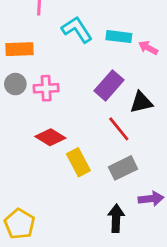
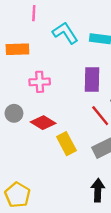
gray circle: (15, 84) -> (14, 113), moved
purple rectangle: (109, 85) -> (92, 80), turned -40

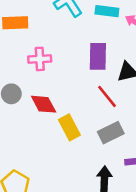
red diamond: (43, 123) -> (44, 104), turned 30

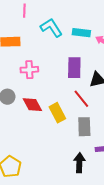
yellow rectangle: (69, 127) -> (57, 113), moved
gray rectangle: (111, 133) -> (84, 127), turned -66

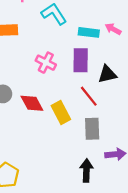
cyan rectangle: (81, 33) -> (89, 32), moved
pink cross: (29, 70) -> (46, 63), moved, turned 30

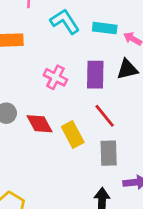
cyan rectangle: (89, 32) -> (105, 28), moved
black triangle: (107, 74) -> (127, 69), moved

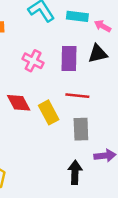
red line: (105, 116) -> (77, 96), turned -45

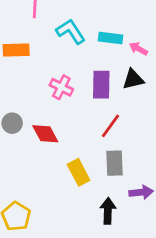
red line: (77, 96) -> (111, 126), turned -60
yellow rectangle: (49, 112) -> (79, 172), moved

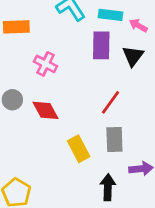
black triangle: (133, 79) -> (133, 56), turned -40
purple rectangle: (101, 85) -> (101, 45), moved
pink cross: (61, 87) -> (46, 64), moved

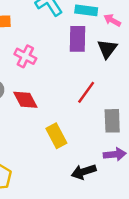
gray rectangle: (114, 140) -> (112, 121), moved
black arrow: (108, 187) -> (84, 172), turned -110

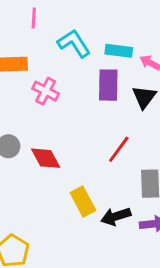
pink cross: (25, 56) -> (46, 91), moved
black arrow: (84, 172) -> (116, 216), moved

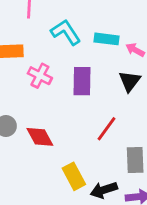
purple rectangle: (108, 85) -> (82, 81), moved

